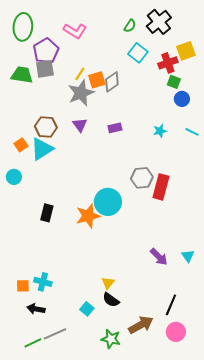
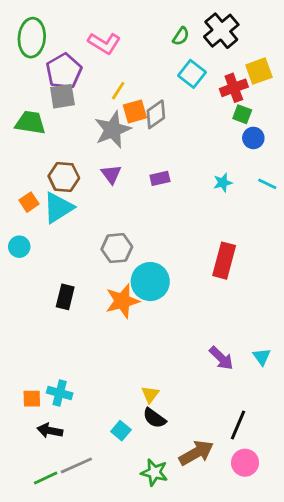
yellow line: (80, 74) -> (118, 91), moved
green trapezoid: (22, 75) -> (30, 123), moved
gray hexagon: (142, 178) -> (117, 248), moved

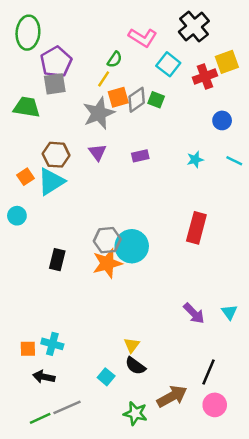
green semicircle: (181, 36) -> (115, 59), moved
pink L-shape: (104, 43) -> (143, 37), moved
green square: (242, 114) -> (156, 100), moved
gray hexagon: (117, 248) -> (107, 240), moved

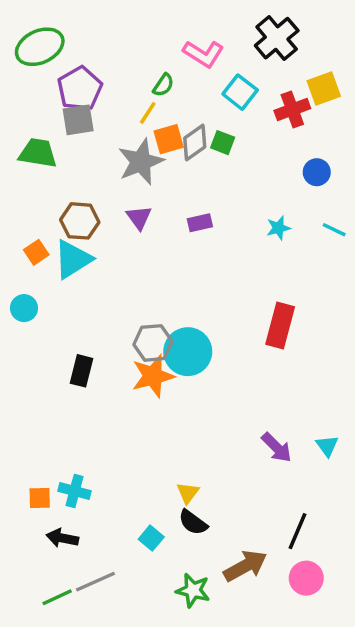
green ellipse: (28, 33) -> (40, 47), turned 60

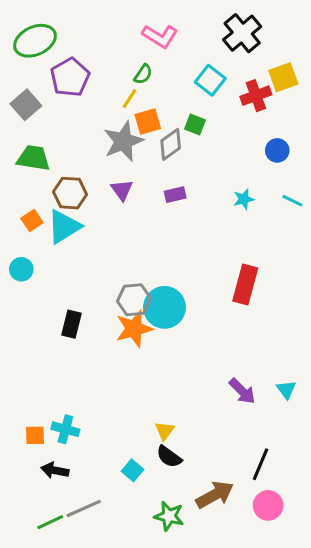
pink L-shape: (203, 54) -> (160, 36), moved
gray square: (78, 120) -> (26, 105), moved, turned -32
gray diamond: (195, 143) -> (171, 144), moved
green trapezoid: (38, 153) -> (33, 158), moved

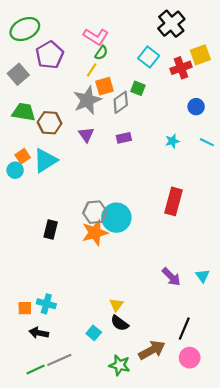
pink L-shape: (160, 36) -> (96, 37), moved
brown hexagon: (70, 193) -> (50, 123), moved
cyan circle: (21, 269) -> (15, 170), moved

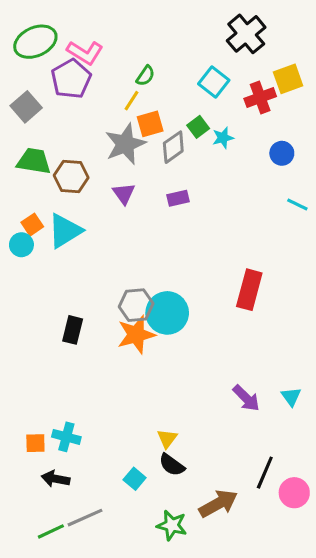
pink L-shape: (96, 37) -> (85, 53), moved
green square: (138, 88) -> (198, 127), turned 32
cyan star: (172, 141) -> (223, 138), moved
pink circle: (190, 358) -> (294, 493), moved

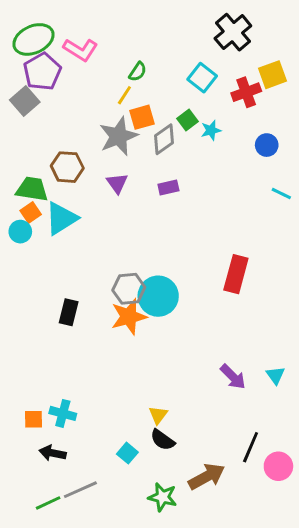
purple pentagon: (71, 79) -> (42, 72), moved
green trapezoid: (34, 161) -> (32, 189), moved

